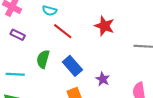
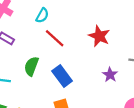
cyan semicircle: (50, 11) -> (42, 15), turned -80
purple star: (103, 79) -> (110, 75), moved

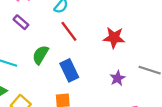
red star: (99, 36) -> (114, 38), turned -30

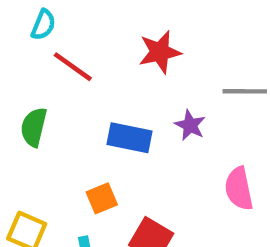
blue rectangle: (69, 70) -> (130, 138), moved, turned -35

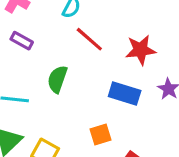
red star: (160, 52) -> (140, 50), moved

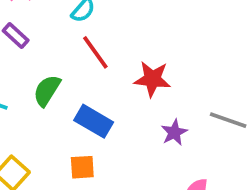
blue rectangle: (125, 94) -> (94, 121), moved

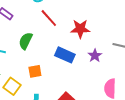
blue rectangle: (94, 121) -> (65, 55), moved
orange square: (82, 167) -> (35, 71), moved

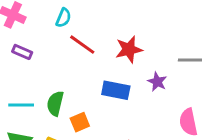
green semicircle: (26, 41) -> (55, 103), moved

